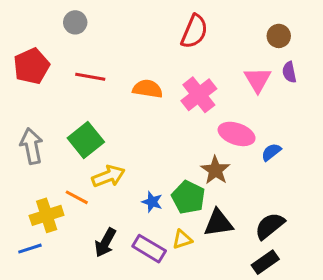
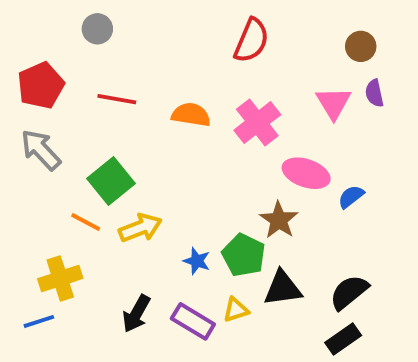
gray arrow: (31, 146) -> (41, 150), moved, turned -32
orange line: (77, 197) -> (86, 222), moved

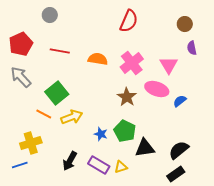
pink triangle: (333, 103) -> (169, 65), moved
brown star: (279, 220) -> (127, 97), moved
yellow triangle: (236, 310) -> (121, 167), moved

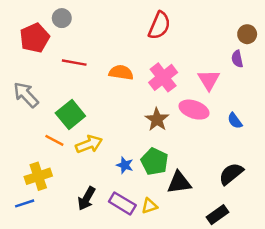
brown circle: (185, 24) -> (247, 34), moved
red pentagon: (21, 44) -> (35, 38), moved
blue semicircle: (180, 101) -> (235, 121), moved, turned -88
black semicircle: (179, 150) -> (231, 174), moved

